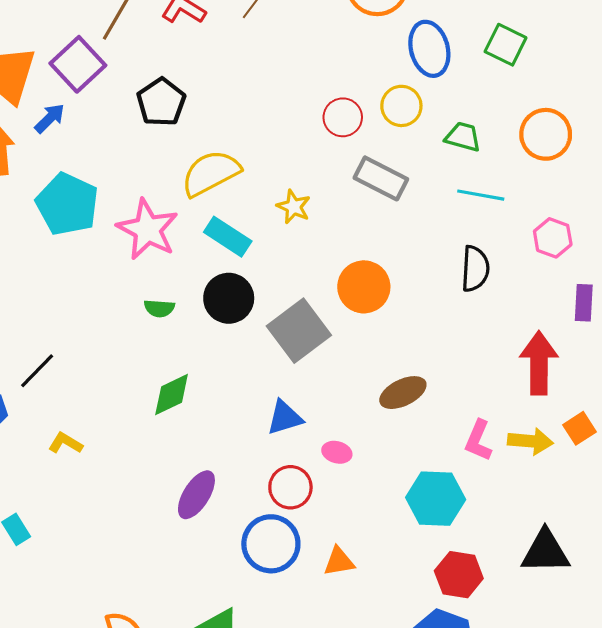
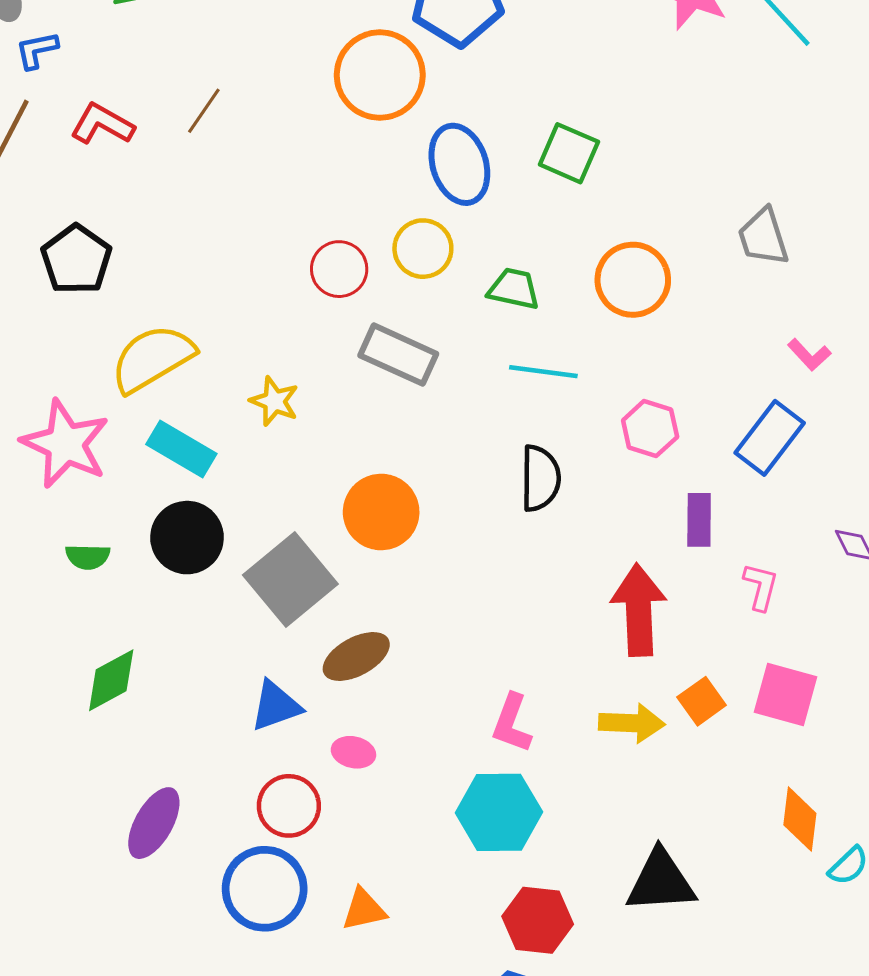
brown ellipse: (403, 393) -> (356, 657), moved
pink L-shape: (478, 440) -> (512, 723), moved

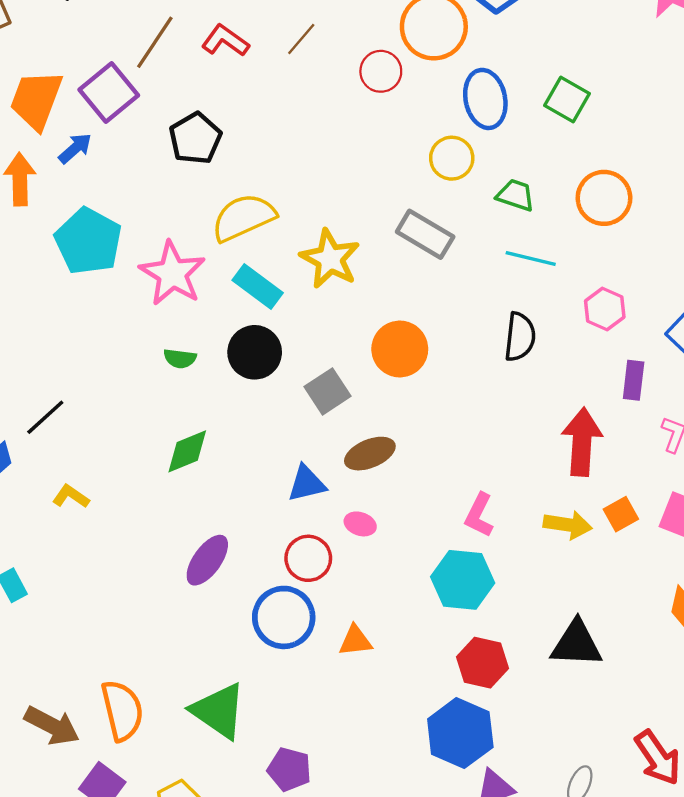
red circle: (339, 269) -> (381, 71), moved
yellow star: (274, 401) -> (330, 259), size x1.6
gray square: (290, 579) -> (327, 391), size x0.7

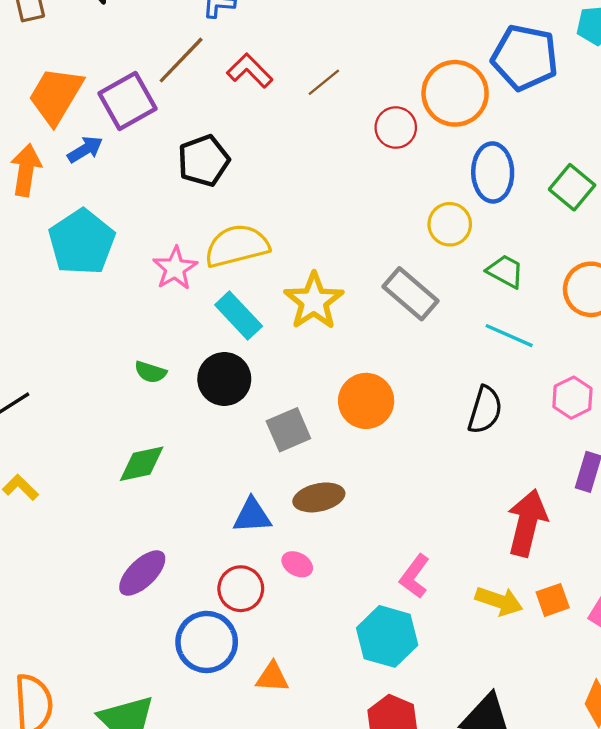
pink star: (172, 273) -> (175, 268), moved, size x0.7

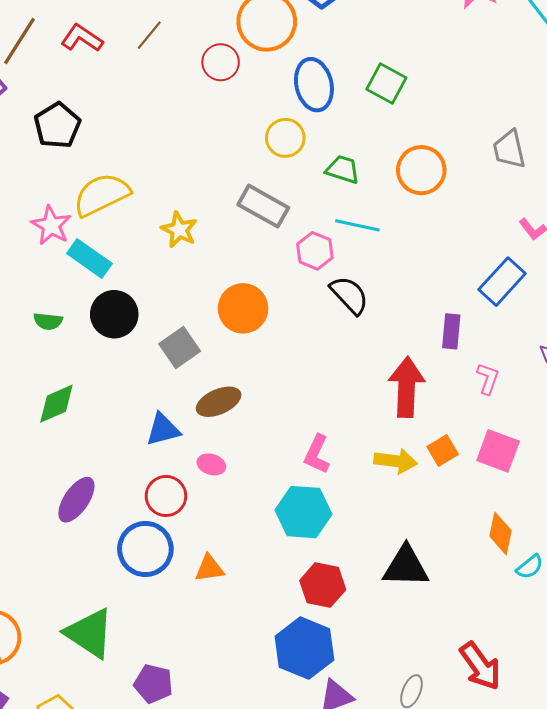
yellow star: (314, 301) -> (179, 230), size x0.7
cyan rectangle: (239, 315) -> (89, 259), moved
pink hexagon: (572, 398) -> (315, 251), moved
black semicircle: (485, 410) -> (349, 295), turned -48

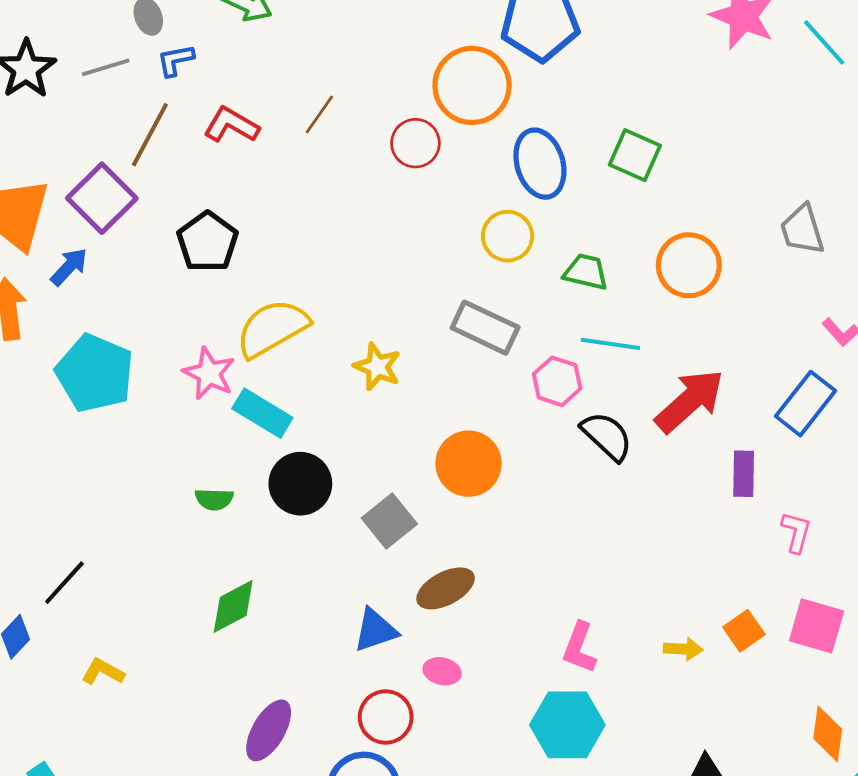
red arrow: (407, 387) -> (690, 401), moved, turned 50
yellow arrow: (396, 461) -> (683, 649), size x0.7

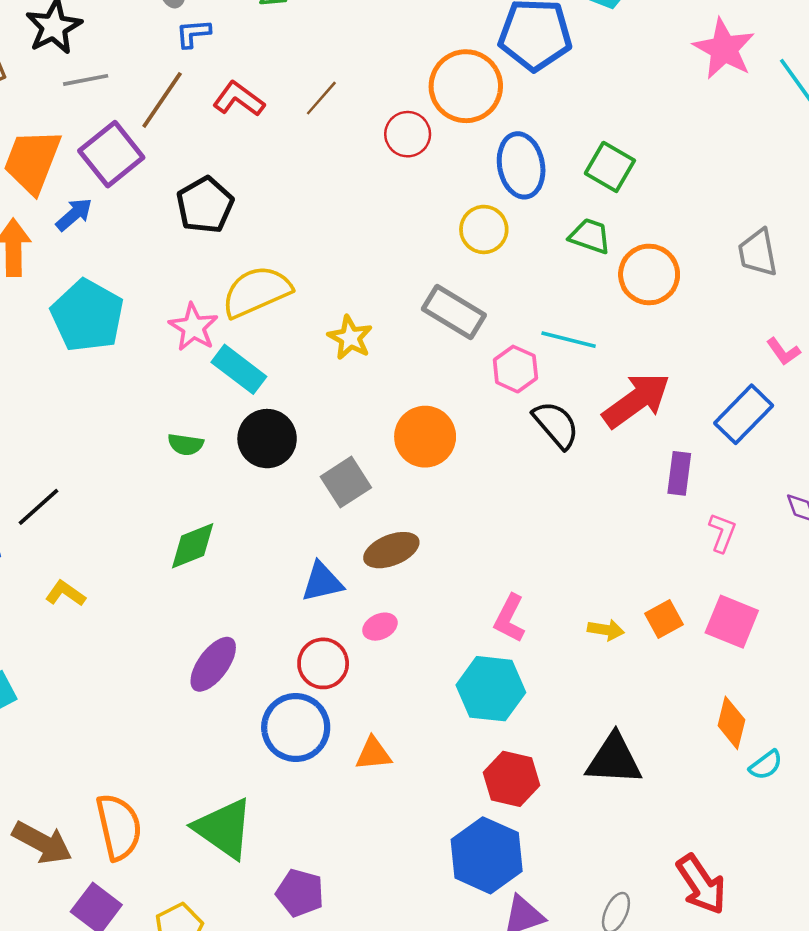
gray line: (106, 67) -> (86, 80), moved
green trapezoid: (586, 272) -> (590, 236), moved
pink ellipse: (442, 671) -> (380, 627), turned -44

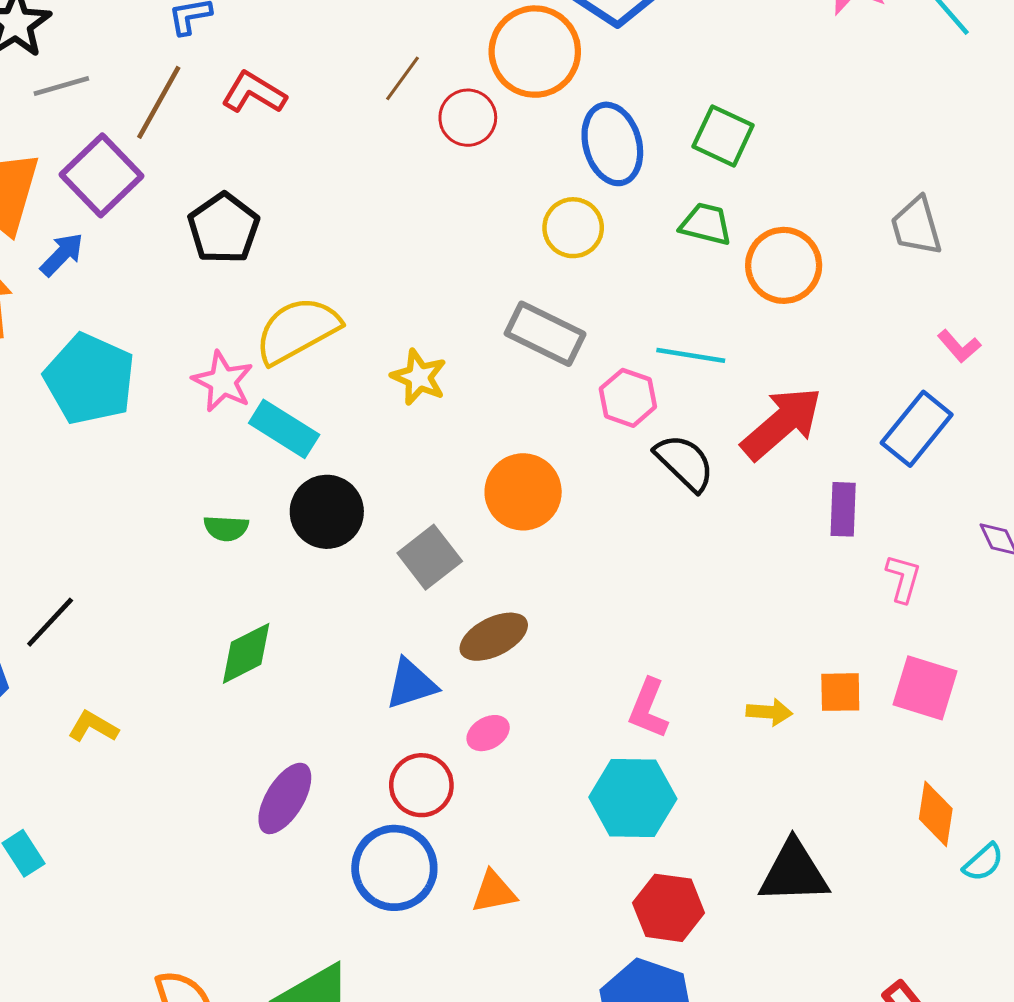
brown line: (321, 98) -> (403, 78), moved
orange square: (664, 619) -> (840, 692), turned 33

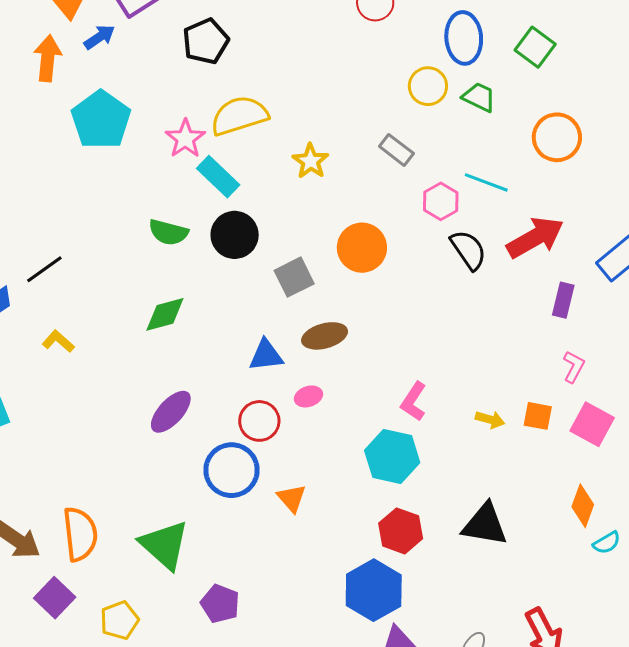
green trapezoid: (706, 224) -> (479, 97), moved
gray rectangle: (545, 334) -> (396, 150), size x0.7
green semicircle: (226, 528) -> (168, 232), size x1.4
pink L-shape: (903, 578) -> (574, 367), moved
orange triangle: (494, 892) -> (292, 498), turned 48

